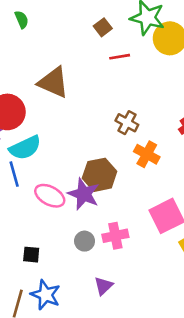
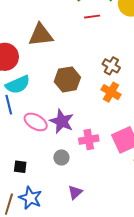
brown triangle: (53, 82) -> (41, 35), turned -32
brown cross: (127, 123) -> (111, 66), moved
brown hexagon: (100, 175) -> (67, 79), moved
pink cross: (115, 236) -> (89, 140), moved

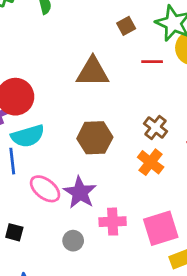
red line: (92, 17) -> (152, 62), moved
brown triangle: (41, 35) -> (93, 72), moved
black square: (20, 167) -> (14, 232), moved

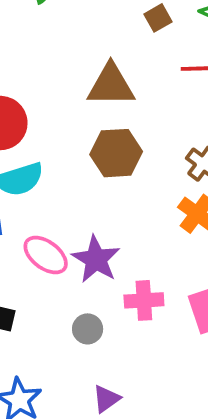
brown hexagon: (95, 138) -> (116, 153), moved

